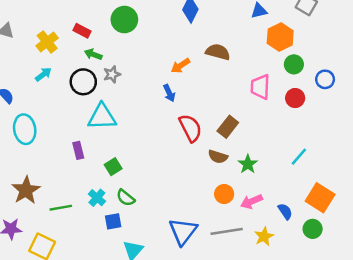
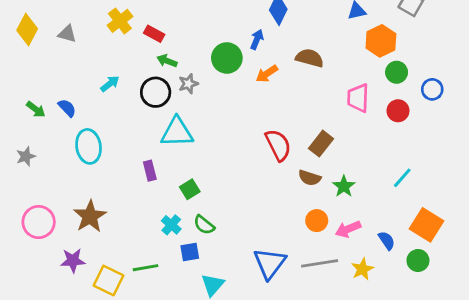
green circle: (124, 20) -> (227, 58), moved
yellow cross: (47, 42) -> (120, 21), moved
blue arrow: (169, 93) -> (257, 39), moved, turned -133
green line: (61, 208) -> (146, 268), moved

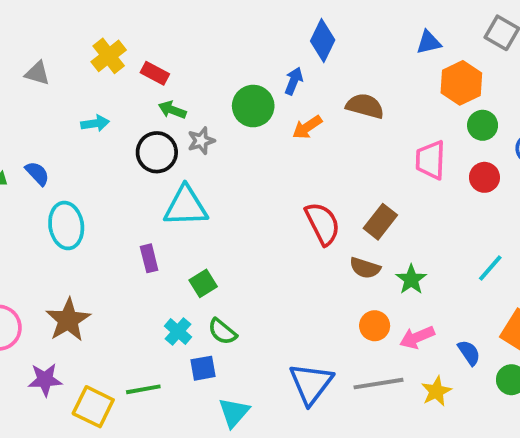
cyan arrow: (110, 84) -> (95, 123), moved, turned 30

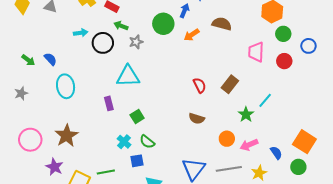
black circle: (157, 152) -> (103, 43), moved
red semicircle: (323, 224) -> (200, 85), size x0.7
brown semicircle: (365, 268) -> (197, 119), moved
cyan line: (490, 268) -> (265, 100), moved
purple star: (45, 380) -> (54, 167), turned 30

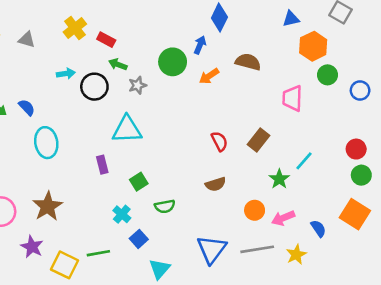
red circle: (284, 61) -> (356, 149), moved
brown semicircle: (197, 119) -> (216, 184), turned -35
green semicircle: (147, 142) -> (165, 206), moved, turned -49
blue square: (137, 161) -> (139, 239), turned -32
green circle: (298, 167) -> (361, 175), moved

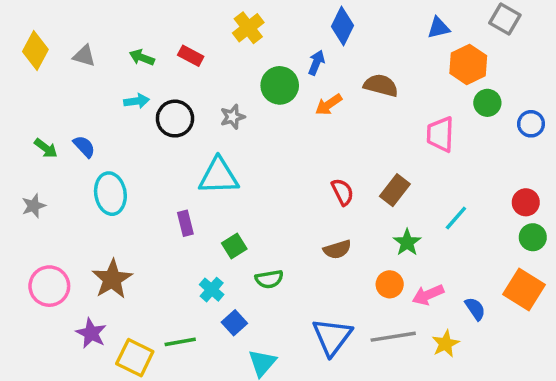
yellow cross: (75, 28) -> (248, 28), moved
green arrow: (118, 64) -> (142, 57), moved
green star: (279, 179) -> (407, 242), moved

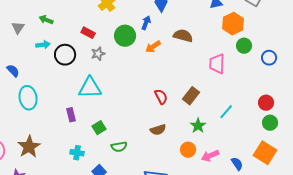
gray triangle: (84, 56) -> (18, 28), moved, turned 48
red rectangle: (191, 56) -> (88, 33), moved
cyan cross: (212, 290) -> (77, 153), moved, turned -32

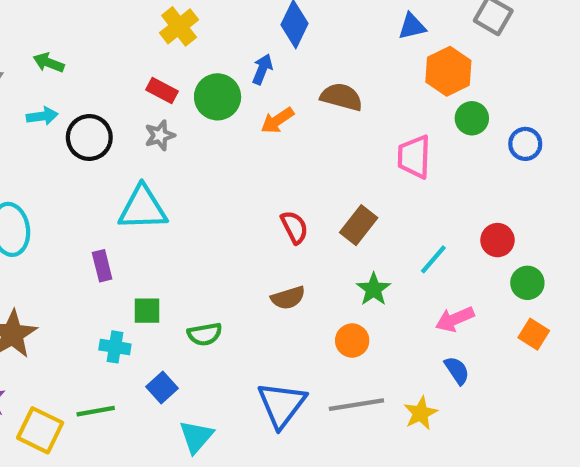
red rectangle: (88, 33) -> (162, 90), moved
red circle: (266, 103) -> (497, 240), moved
green square: (99, 128) -> (147, 311), moved, turned 32
orange square: (265, 153) -> (534, 334), moved, size x0.6
pink arrow: (210, 156) -> (455, 319), moved

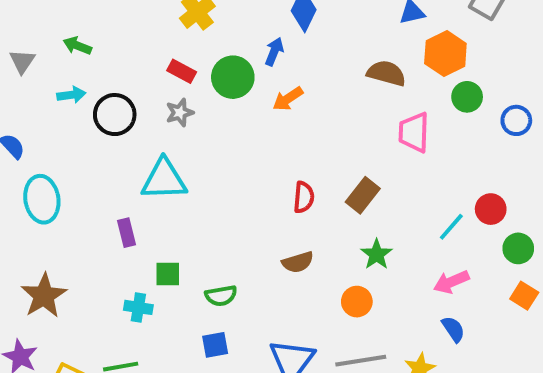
brown semicircle: (341, 97) -> (386, 73), moved
red semicircle: (294, 227) -> (304, 197), turned 32
cyan line: (433, 259) -> (451, 227), moved
blue square: (162, 388) -> (215, 345), moved, turned 32

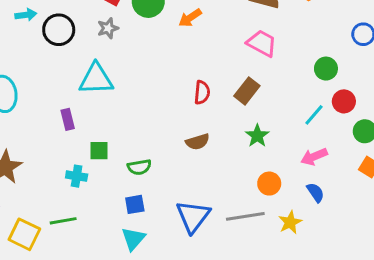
green circle: (467, 97) -> (326, 69), moved
pink trapezoid: (414, 132) -> (262, 43), moved, turned 116
orange circle: (357, 302) -> (269, 184), moved

